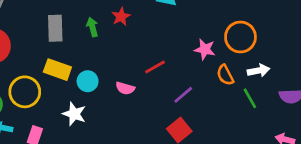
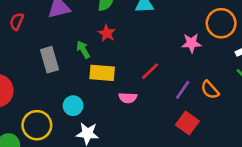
yellow rectangle: (57, 70) -> (102, 73), moved
orange semicircle: (225, 75) -> (210, 90), moved
cyan circle: (88, 81) -> (73, 106), moved

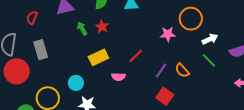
green arrow: (83, 50) -> (82, 28), moved
gray rectangle: (50, 60) -> (41, 50), moved
yellow rectangle: (102, 73) -> (98, 57), turned -30

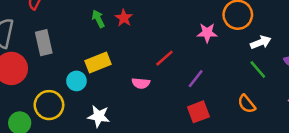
yellow rectangle: (98, 57) -> (98, 62), moved
orange semicircle: (182, 70) -> (247, 104), moved
cyan circle: (76, 83) -> (76, 81), moved
red square: (165, 96) -> (198, 112), turned 30

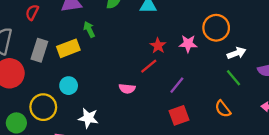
red star: (124, 18) -> (158, 46), moved
gray rectangle: (44, 43) -> (39, 50), turned 30
yellow rectangle: (98, 62) -> (68, 48), moved

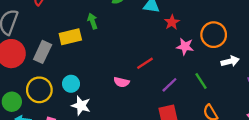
red star: (158, 46) -> (172, 22), moved
gray rectangle: (39, 50) -> (43, 52), moved
green line: (234, 78) -> (201, 81), moved
cyan circle: (69, 86) -> (71, 84), moved

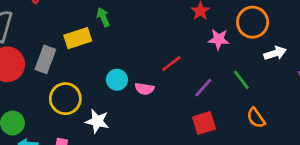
cyan circle: (71, 84) -> (117, 80), moved
yellow circle: (39, 90) -> (65, 99), moved

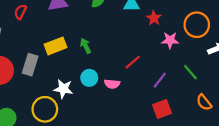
green arrow: (103, 17) -> (86, 46), moved
yellow circle: (65, 99) -> (45, 109), moved
white star: (97, 121) -> (63, 89), moved

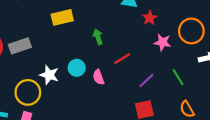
yellow rectangle: (55, 46) -> (62, 17), moved
green arrow: (86, 46) -> (98, 37), moved
gray rectangle: (30, 65) -> (20, 46), turned 45
pink semicircle: (112, 84) -> (98, 77), turned 56

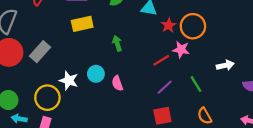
orange circle: (191, 31) -> (193, 26), moved
gray rectangle: (20, 46) -> (40, 52), turned -30
red line: (122, 59) -> (161, 60), moved

